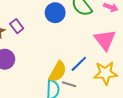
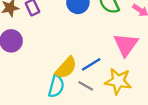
gray line: (69, 84) -> (86, 86), moved

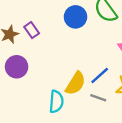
cyan semicircle: (56, 86) -> (56, 102), moved

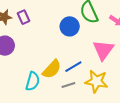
blue circle: (76, 17) -> (70, 26), moved
gray line: (98, 98) -> (68, 85), turned -48

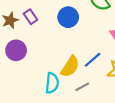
blue circle: (70, 26) -> (68, 17), moved
gray line: (68, 85) -> (82, 87), moved

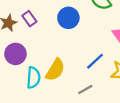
yellow semicircle: (70, 67) -> (55, 70), moved
cyan semicircle: (52, 83) -> (33, 78), moved

